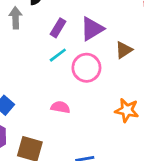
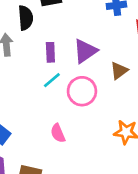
purple rectangle: (58, 28) -> (50, 52), turned -30
pink semicircle: (60, 107) -> (58, 133), turned -120

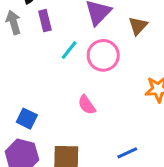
purple rectangle: (50, 52) -> (45, 21), moved

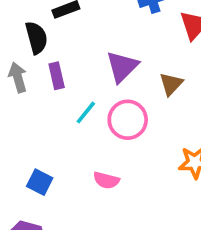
pink semicircle: (87, 105) -> (106, 180), turned -42
blue square: (27, 119) -> (40, 182), moved

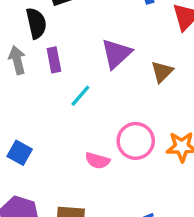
pink circle: (128, 120) -> (136, 141), moved
blue square: (40, 182) -> (20, 153), moved

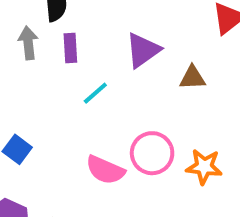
brown triangle: (162, 72) -> (192, 78), turned 35
pink semicircle: (97, 161) -> (105, 170), size x1.4

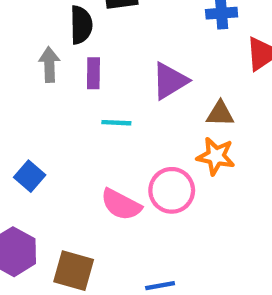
cyan line: (95, 93) -> (116, 123), turned 40
orange star: (204, 167) -> (216, 156), moved

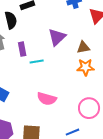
purple rectangle: (93, 73) -> (22, 49), moved
pink circle: (172, 190) -> (89, 108), moved

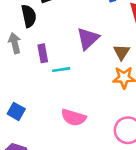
brown triangle: (83, 47) -> (121, 52), turned -48

